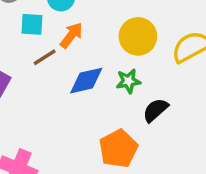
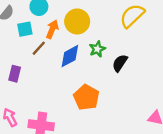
yellow circle: (138, 36) -> (77, 21), moved
orange pentagon: (118, 149) -> (86, 97), moved

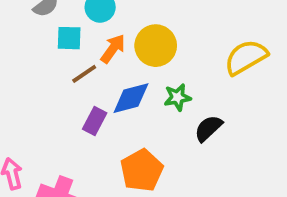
purple rectangle: (15, 74) -> (95, 121), moved

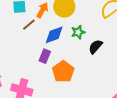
purple rectangle: (95, 121) -> (45, 56), moved

